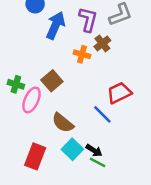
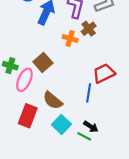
blue line: (102, 114) -> (89, 93), turned 54
black arrow: (94, 150) -> (91, 127), moved
red rectangle: (35, 156) -> (28, 116), moved

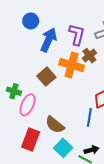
orange cross: (70, 38) -> (72, 65), size x1.6
brown square: (43, 62) -> (46, 77), moved
black arrow: (91, 127) -> (91, 150), turned -48

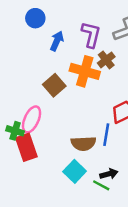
blue arrow: (48, 40) -> (57, 41), size x0.7
green cross: (14, 91) -> (15, 131), moved
brown semicircle: (55, 125) -> (83, 144), moved, turned -42
red rectangle: (31, 139) -> (26, 147), moved, turned -40

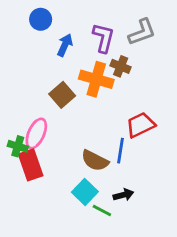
brown cross: (106, 60) -> (121, 66), turned -30
brown semicircle: (83, 144) -> (95, 161), turned 30
green line: (101, 185) -> (102, 211), moved

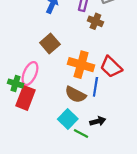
orange cross: (96, 79) -> (81, 65), moved
red trapezoid: (141, 125) -> (111, 67), turned -110
red rectangle: (31, 165) -> (26, 98), turned 40

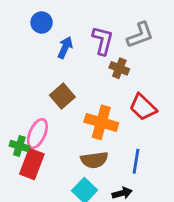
red trapezoid: (111, 67) -> (143, 107), moved
blue line: (95, 87) -> (136, 161), moved
brown semicircle: (75, 95) -> (94, 160), turned -35

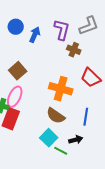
blue circle: (42, 22) -> (16, 27), moved
brown square: (62, 96) -> (18, 71), moved
brown semicircle: (94, 160) -> (56, 116), turned 42

